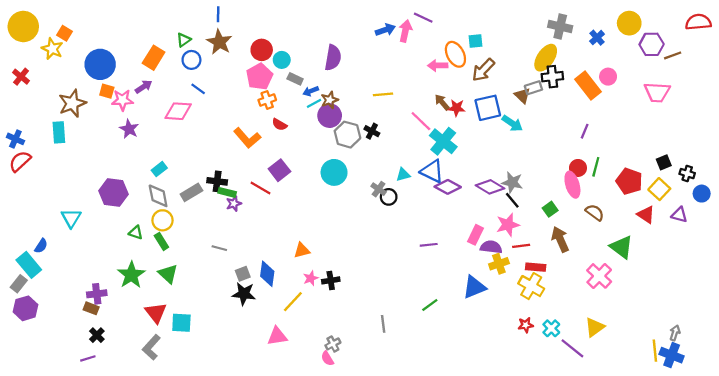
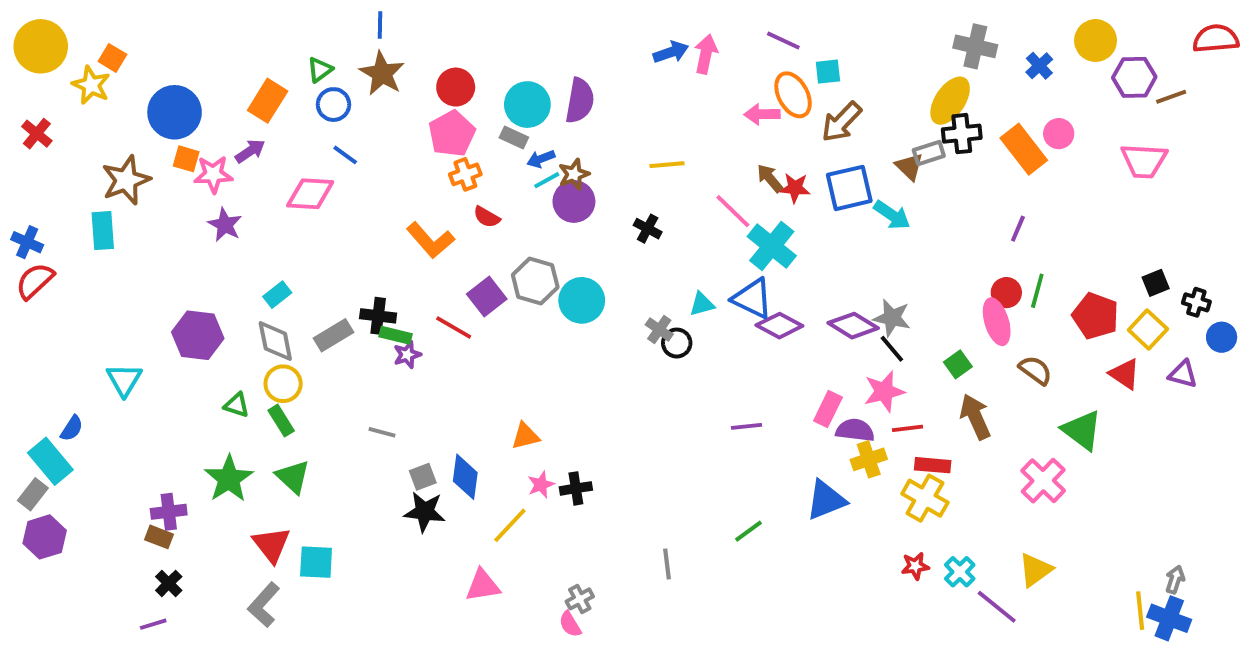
purple line: (423, 18) -> (783, 41), moved
cyan circle: (282, 60) -> (527, 105), moved, size x1.5
gray hexagon: (347, 135) -> (535, 281), moved

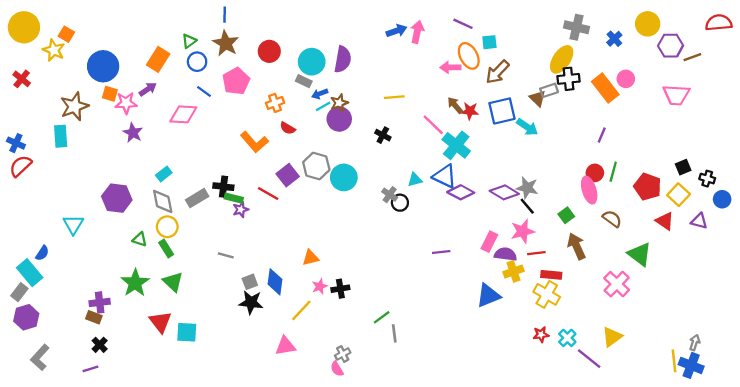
pink pentagon: (452, 134) -> (236, 81), moved
green line: (748, 531) -> (382, 317), moved
gray L-shape: (264, 605) -> (40, 357), moved

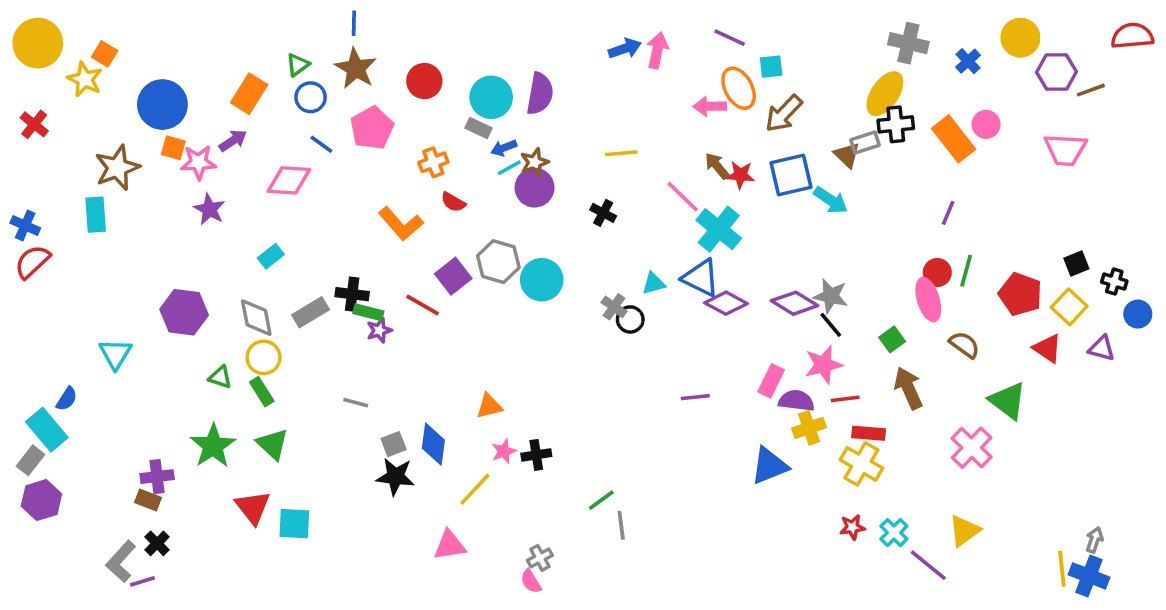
cyan rectangle: (164, 174) -> (271, 256), moved
gray L-shape: (40, 357) -> (121, 561), moved

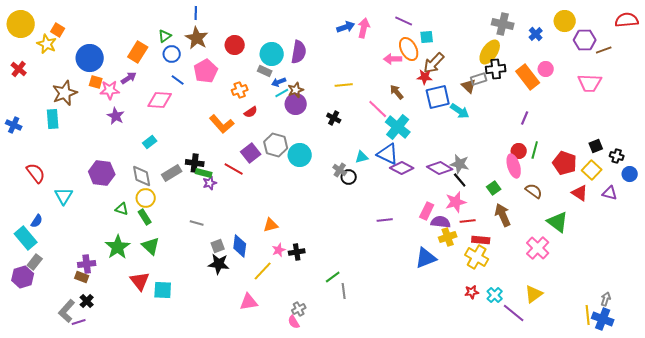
red star: (740, 175) -> (425, 77), moved
red semicircle: (453, 202) -> (251, 112), turned -64
red semicircle: (32, 262) -> (36, 173), moved, turned 95
gray rectangle: (31, 460) -> (35, 262), moved

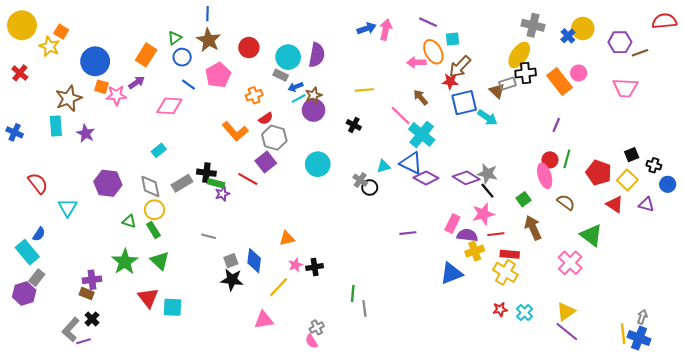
yellow circle: (565, 21) -> (583, 28), moved
purple star: (116, 116) -> (86, 133), moved
gray hexagon: (276, 145) -> (274, 138), moved
green line: (333, 277) -> (353, 294), turned -49
purple line: (514, 313) -> (567, 332), moved

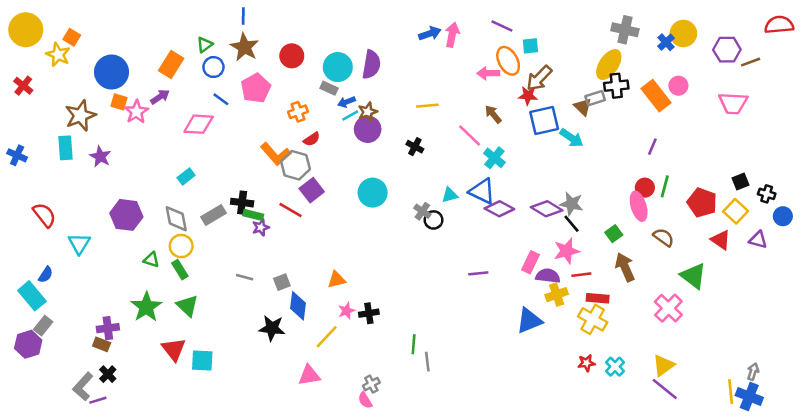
pink star: (116, 95) -> (136, 112), turned -30
cyan cross: (422, 134) -> (494, 158), size x0.7
gray hexagon: (274, 138) -> (296, 165), moved
gray square: (231, 261) -> (282, 282), moved

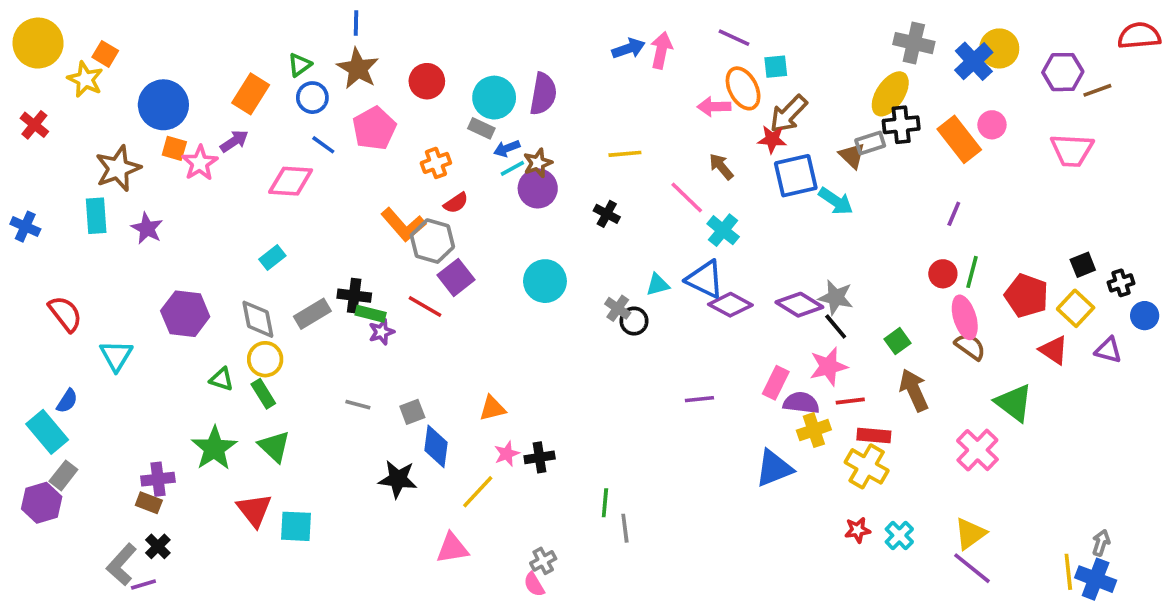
blue cross: (666, 42) -> (974, 61), size x1.5
black cross: (767, 194) -> (1121, 283), turned -35
pink ellipse: (639, 206) -> (965, 317), moved

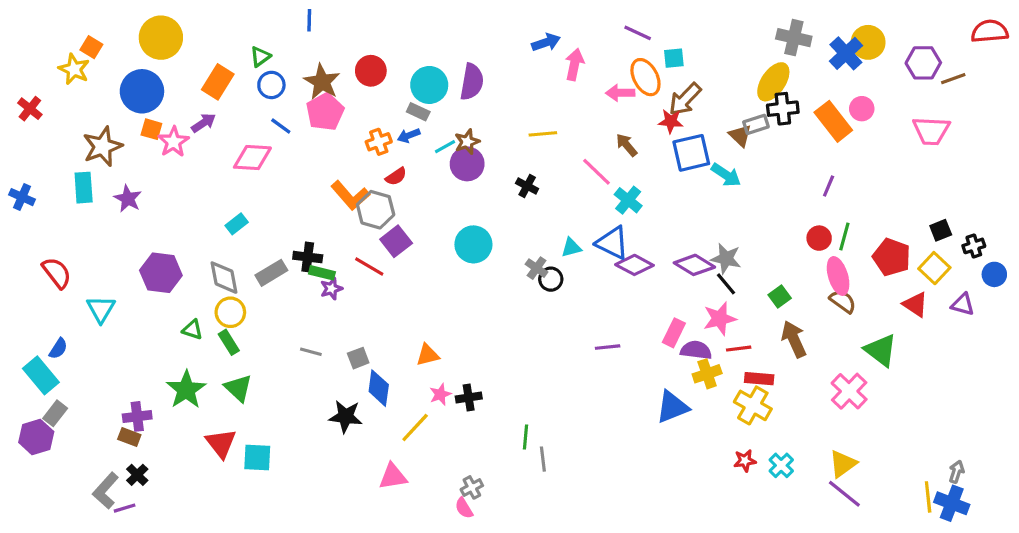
yellow circle: (38, 43) -> (161, 38), moved
pink arrow: (661, 50) -> (574, 64), moved
brown star: (358, 68) -> (322, 82), moved
blue arrow: (507, 148) -> (409, 135), moved

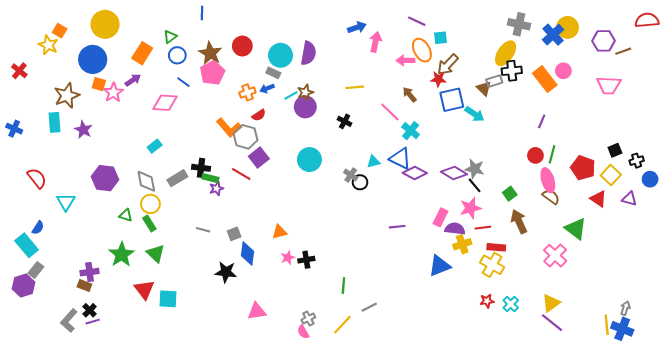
yellow line: (415, 428) -> (342, 325), moved
gray line: (543, 459) -> (369, 307), moved, turned 70
purple line: (125, 508) -> (93, 322), moved

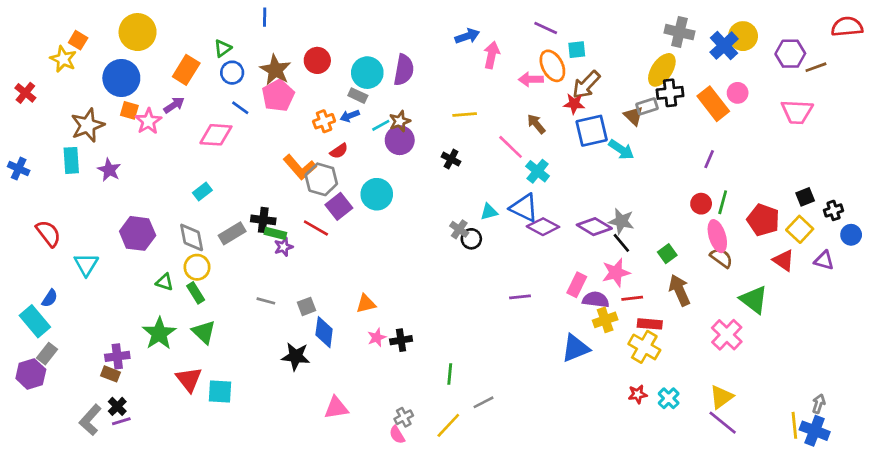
cyan circle: (309, 160) -> (377, 194), moved

